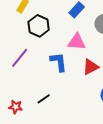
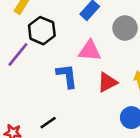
purple line: (20, 58) -> (18, 55), moved

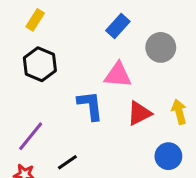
black hexagon: (42, 31) -> (40, 64), moved
purple line: (18, 55) -> (31, 136), moved

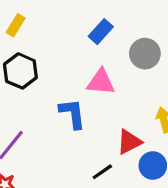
red triangle: (139, 113) -> (129, 142), moved
black line: (67, 162) -> (102, 172), moved

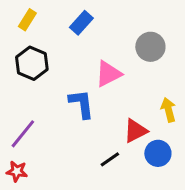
blue rectangle: (101, 32) -> (81, 23), moved
pink triangle: (101, 82) -> (108, 74), turned -32

